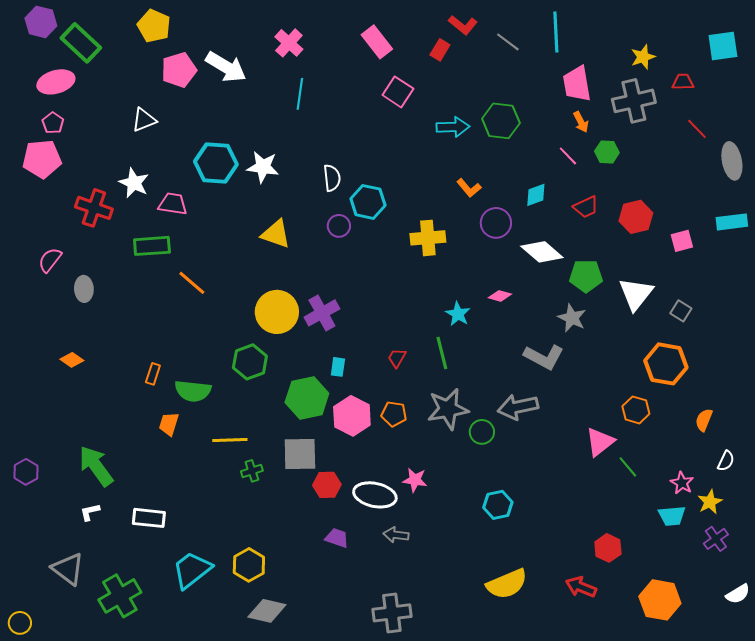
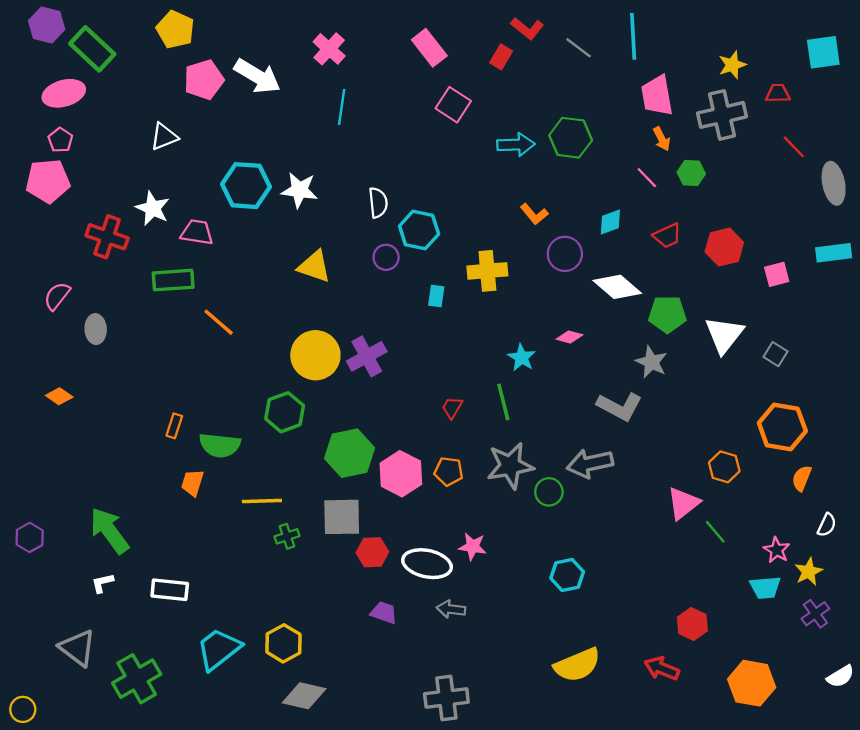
orange diamond: (72, 360) -> (59, 396), moved
orange hexagon: (666, 364) -> (782, 427), moved
cyan rectangle: (338, 367) -> (436, 296), moved

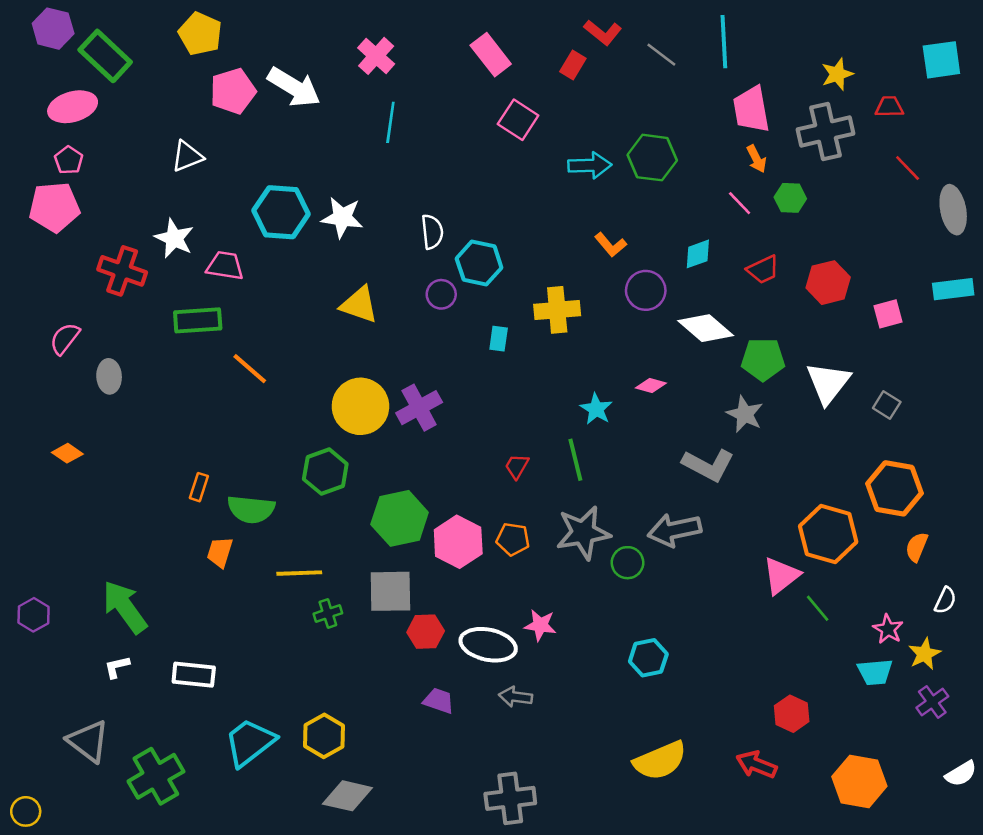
orange hexagon: (724, 467) -> (828, 534), size x1.6

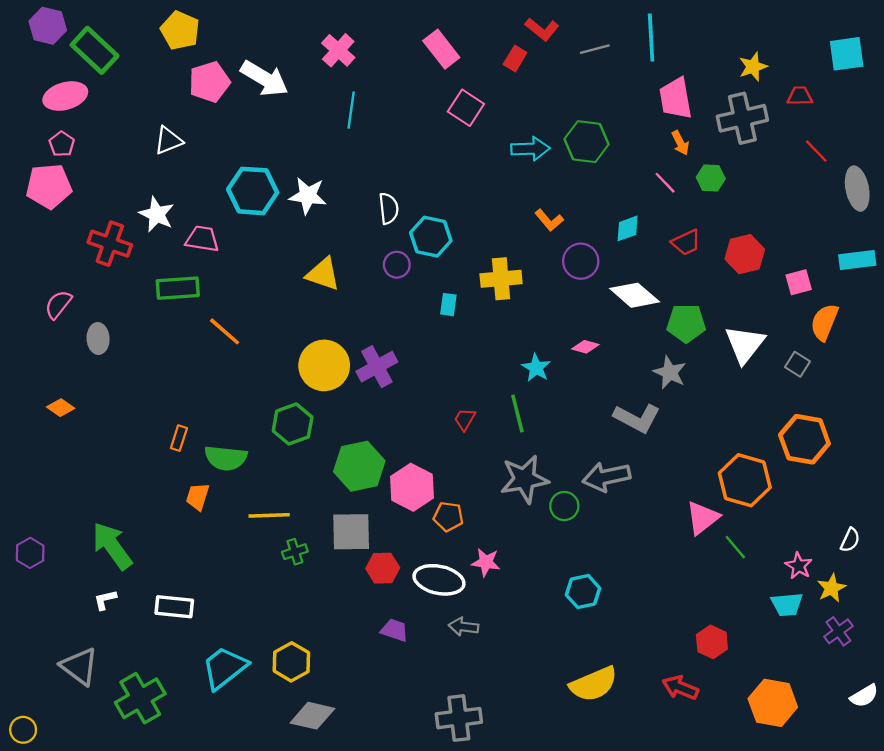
gray line: (661, 55) -> (595, 49), turned -52
orange pentagon: (513, 539) -> (448, 517), moved
orange semicircle: (917, 547) -> (824, 322), moved, size x1.4

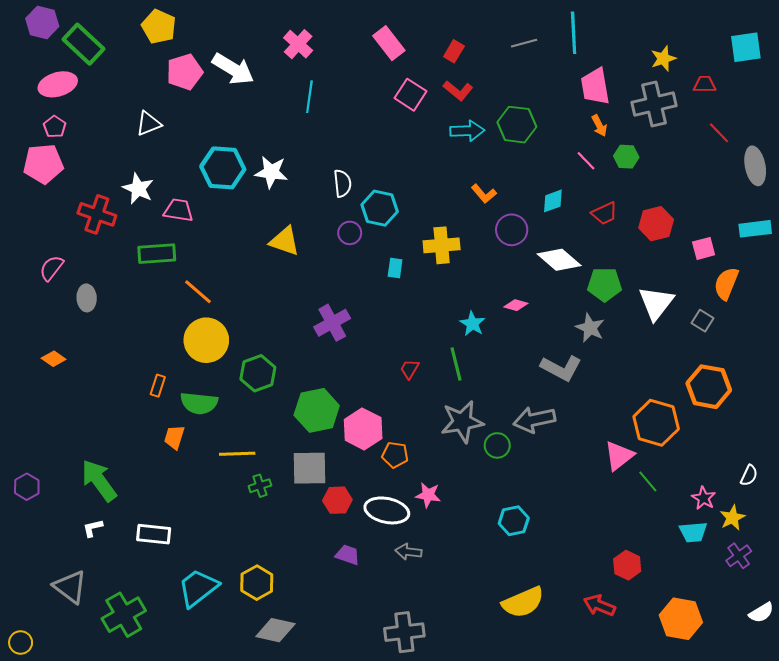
red L-shape: (542, 29) -> (458, 91), moved
yellow circle: (324, 365) -> (206, 340), moved

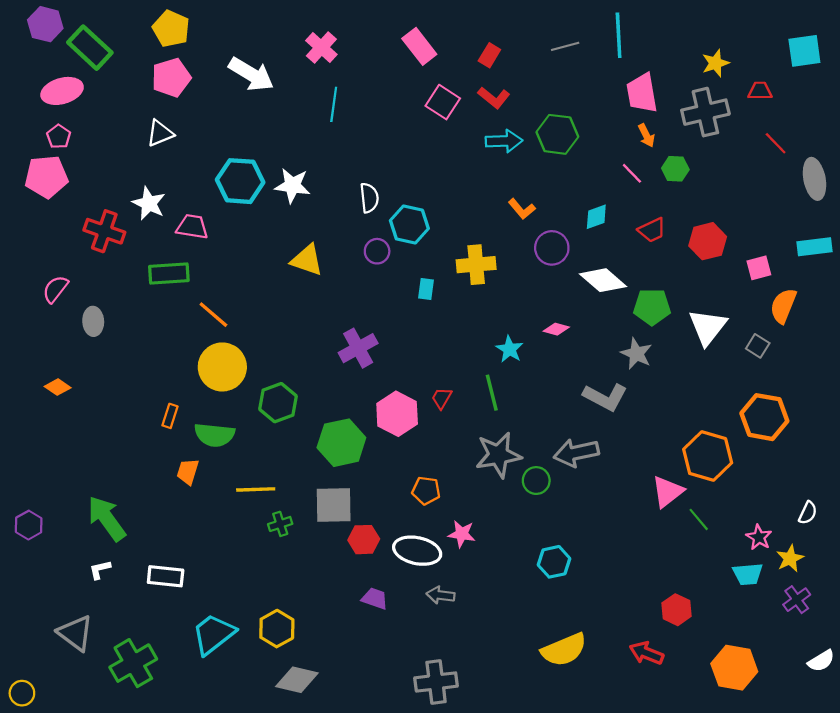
pink pentagon: (185, 72) -> (171, 78), moved
pink hexagon: (363, 429) -> (397, 414), moved

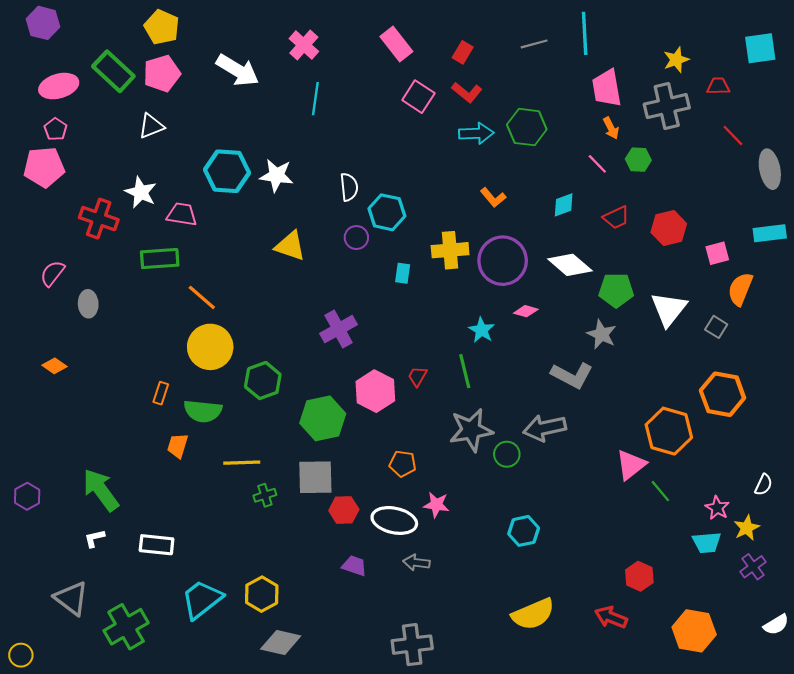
green rectangle: (90, 48) -> (113, 71), moved
purple circle: (552, 248) -> (503, 261), moved, size x1.5

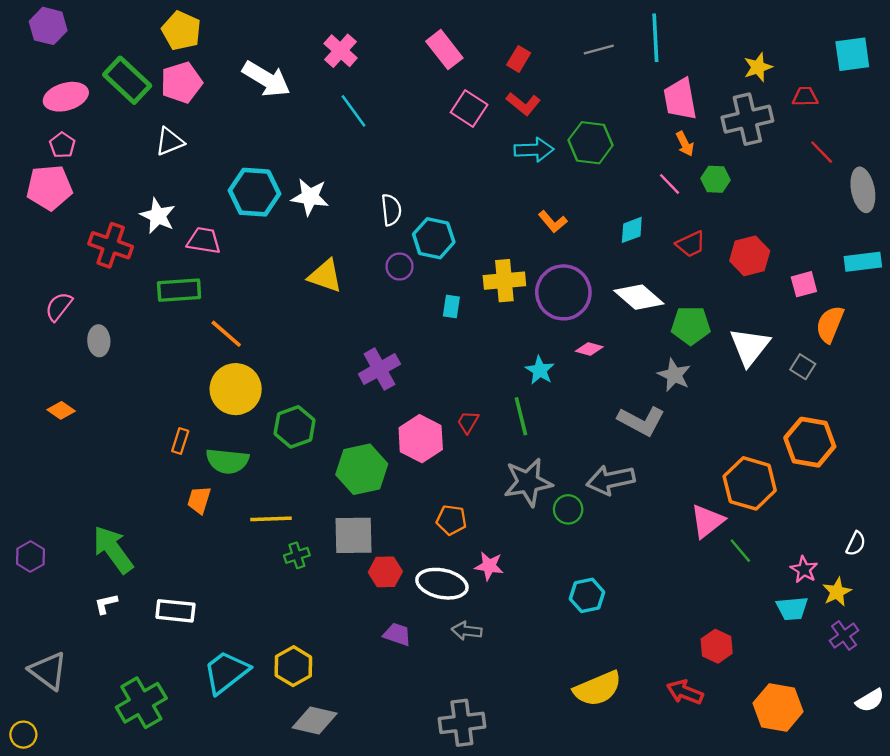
cyan line: (315, 99) -> (354, 111), turned -44
gray triangle: (71, 598) -> (48, 671), moved

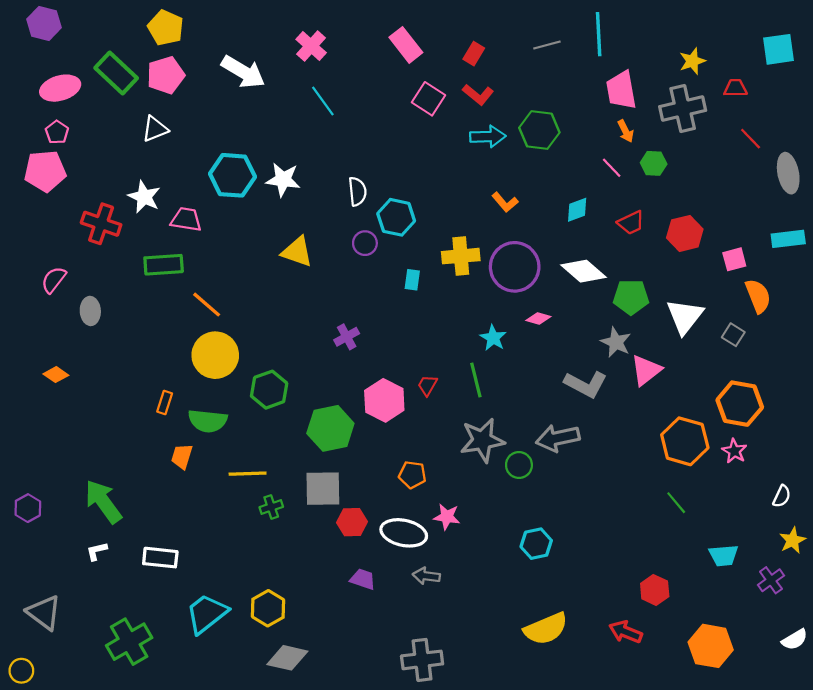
orange semicircle: (830, 324) -> (758, 296), turned 136
purple cross: (379, 369) -> (347, 337), size x0.7
pink triangle: (707, 521) -> (646, 370), moved
pink star: (804, 570) -> (734, 451), moved
yellow star: (837, 592) -> (793, 540), moved

